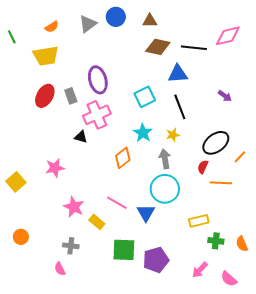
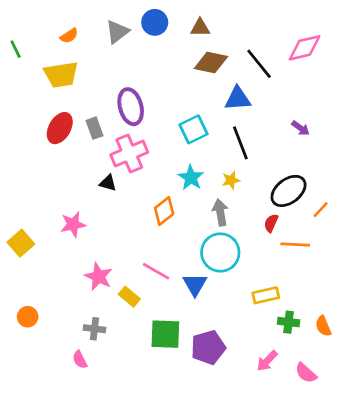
black line: (194, 48) -> (259, 64), turned 45

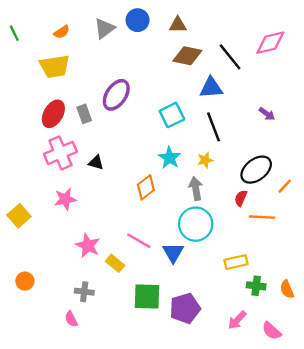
green line: (16, 49) -> (14, 33), moved
purple ellipse: (131, 107) -> (116, 95), turned 48
pink cross: (129, 153) -> (60, 153), moved

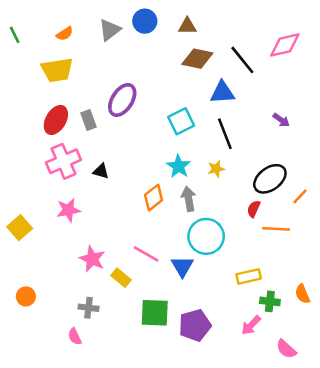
gray arrow: (196, 189) -> (189, 199), moved
orange semicircle: (287, 289) -> (302, 294), moved
pink arrow: (237, 320) -> (251, 325), moved

